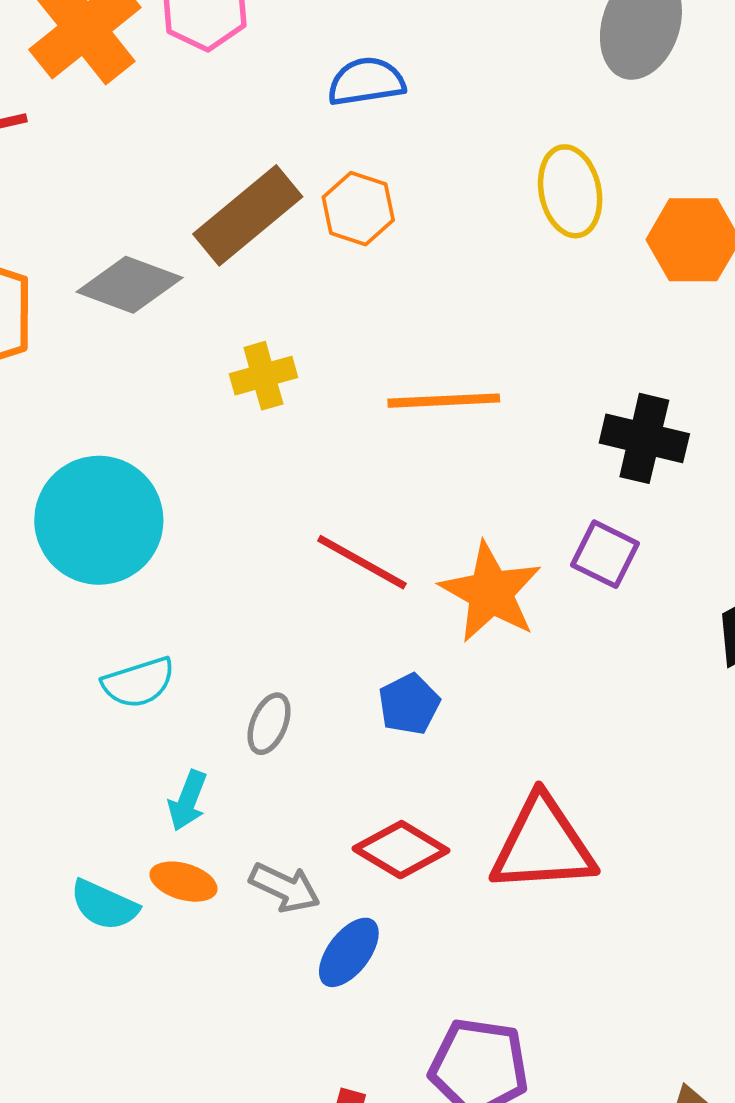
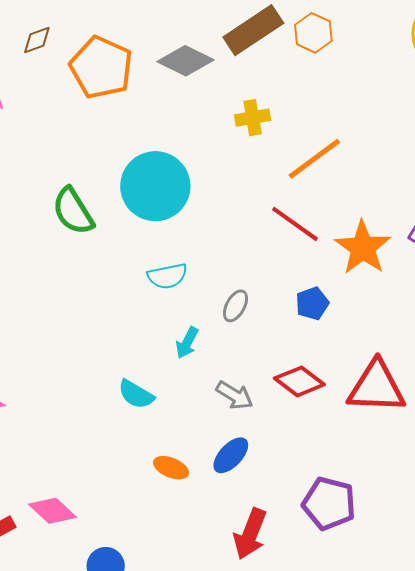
orange line: (444, 401) -> (314, 159), moved, turned -40
orange ellipse: (183, 882) -> (171, 468), moved
blue ellipse: (349, 952) -> (231, 455), moved

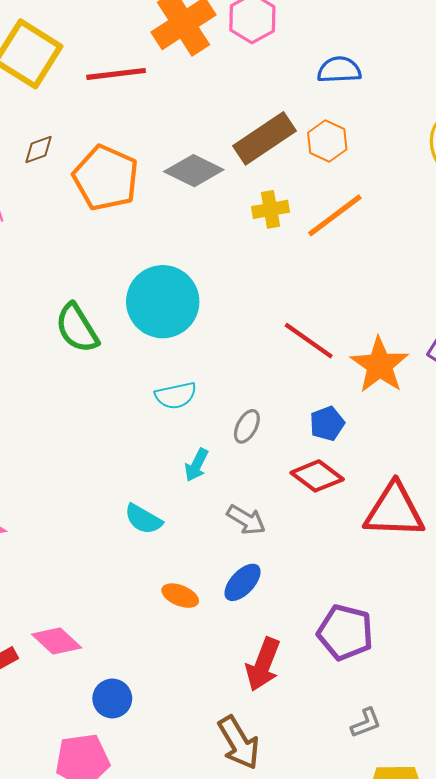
yellow cross: (253, 118) -> (270, 209), moved
orange line: (314, 159) -> (335, 215), moved
red diamond: (299, 381) -> (317, 476), moved

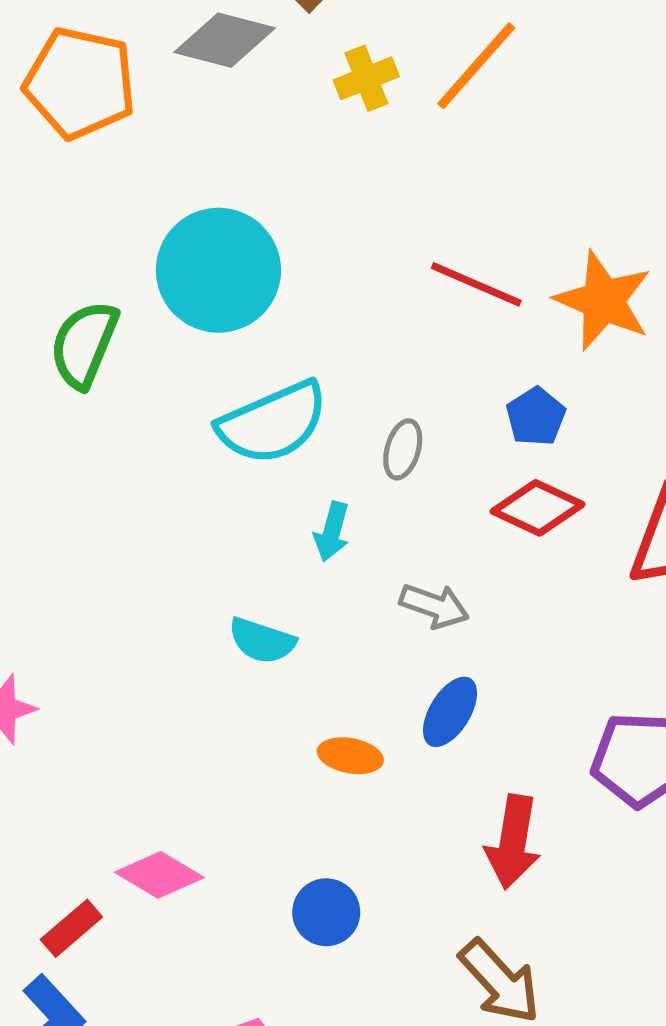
green semicircle: (77, 328) -> (84, 344), turned 66
cyan semicircle: (176, 396) -> (273, 423), size x1.6
blue circle: (112, 698) -> (326, 912), moved

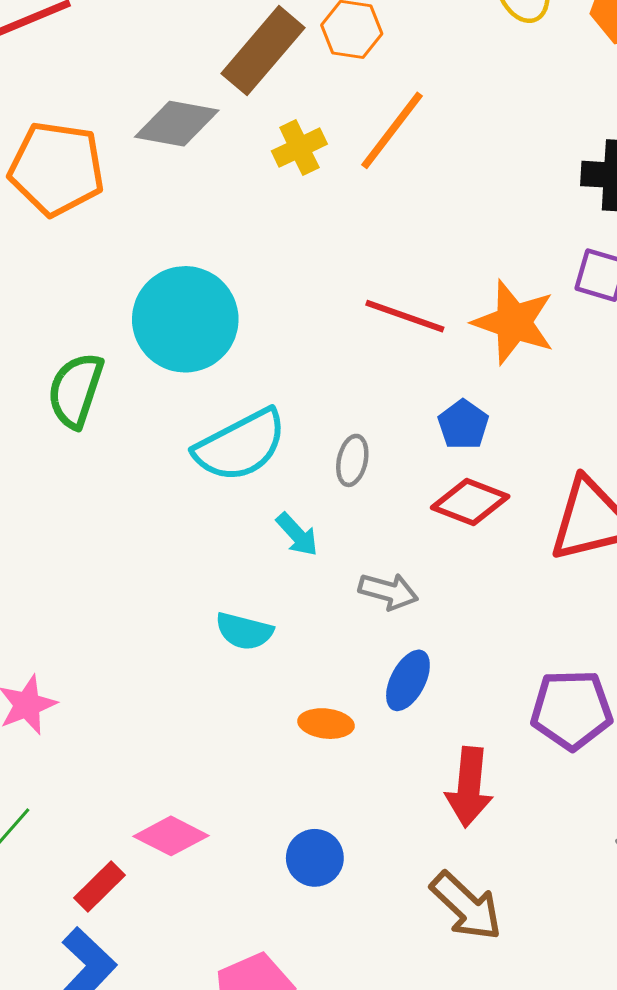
cyan arrow: (332, 532) -> (297, 534), turned -54

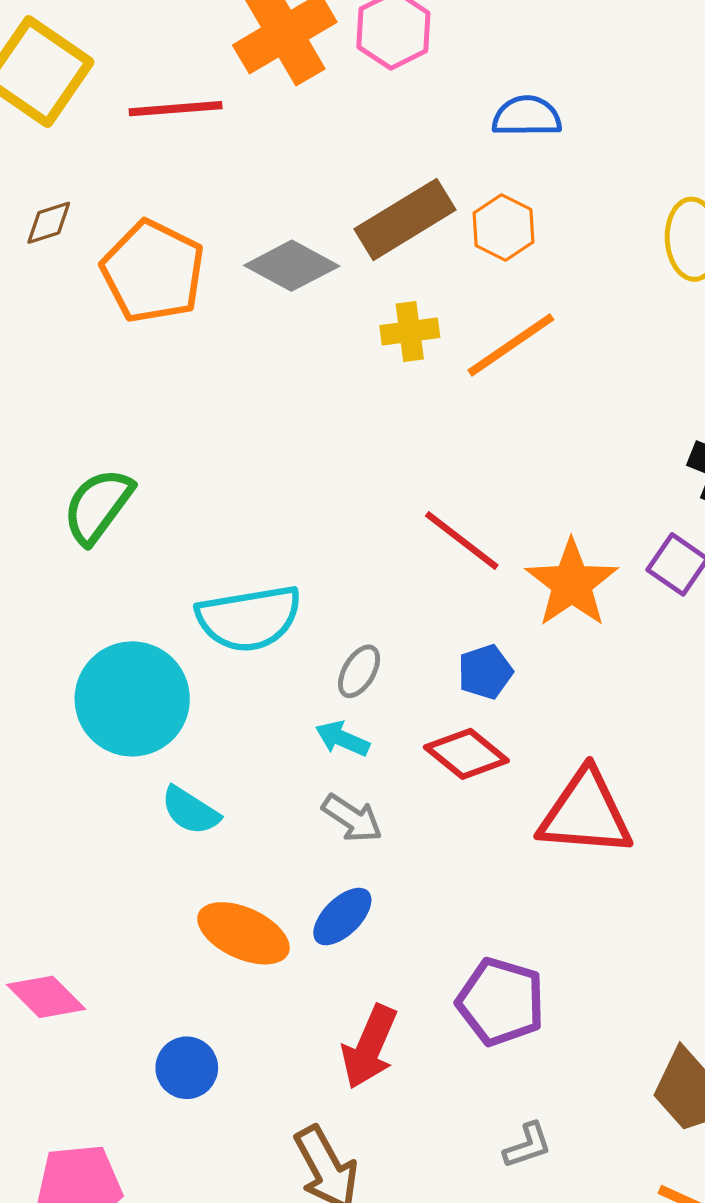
cyan circle: (185, 319) -> (132, 699), moved
cyan arrow: (297, 534) -> (342, 739), moved, turned 138
orange ellipse: (326, 724) -> (243, 933), size x1.6

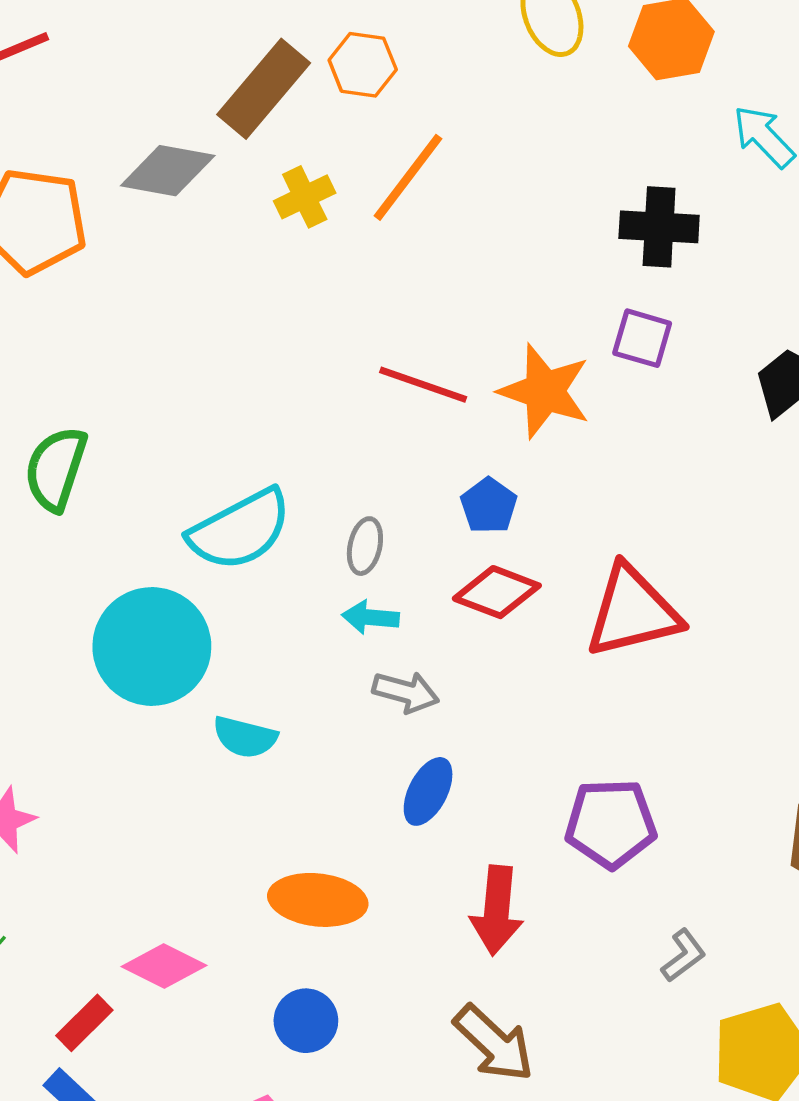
orange ellipse: (243, 933) -> (318, 900), moved
blue circle: (187, 1068) -> (306, 1021), moved

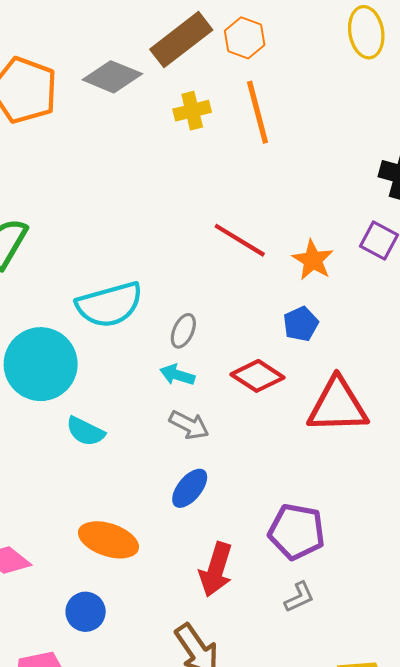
orange line: (408, 177) -> (258, 112), turned -64
orange star: (545, 391) -> (313, 260), size x0.7
blue pentagon: (489, 506) -> (301, 324), moved
gray L-shape: (683, 955) -> (299, 597), moved

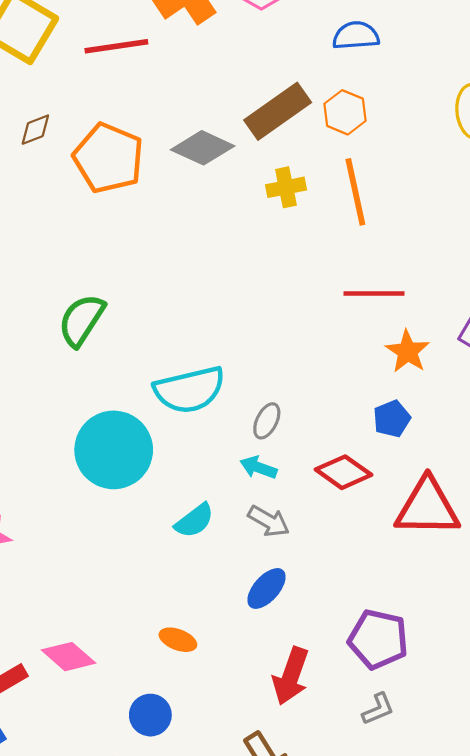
red line: (240, 240) -> (374, 294), moved, turned -34
cyan semicircle: (85, 431) -> (194, 521), moved, turned -66
orange ellipse: (108, 540) -> (178, 640), size x0.6

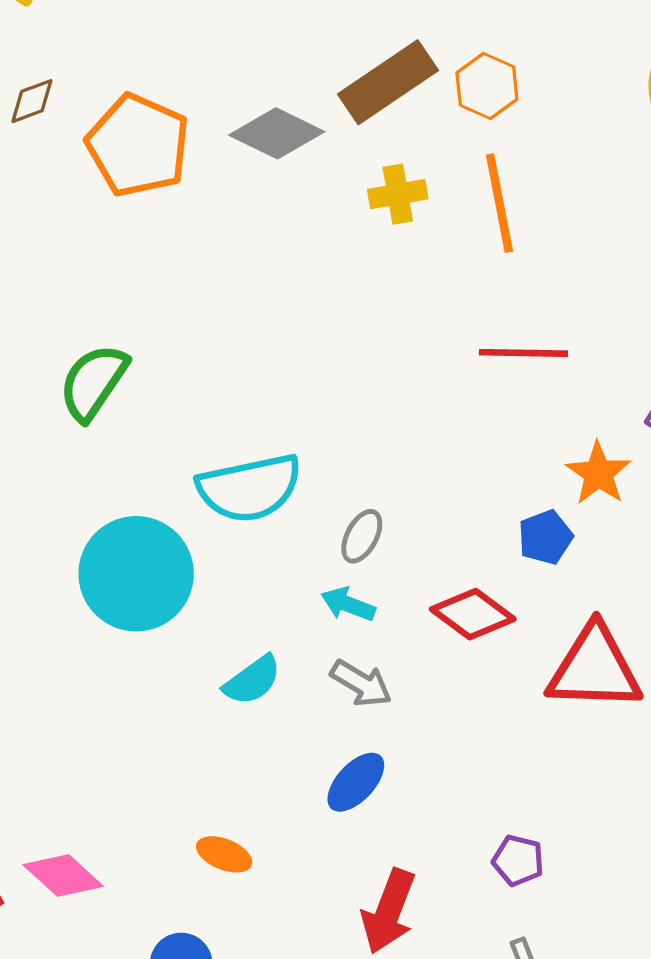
orange star: (407, 351) -> (598, 473), moved
purple pentagon: (378, 639) -> (518, 860), size x0.6

